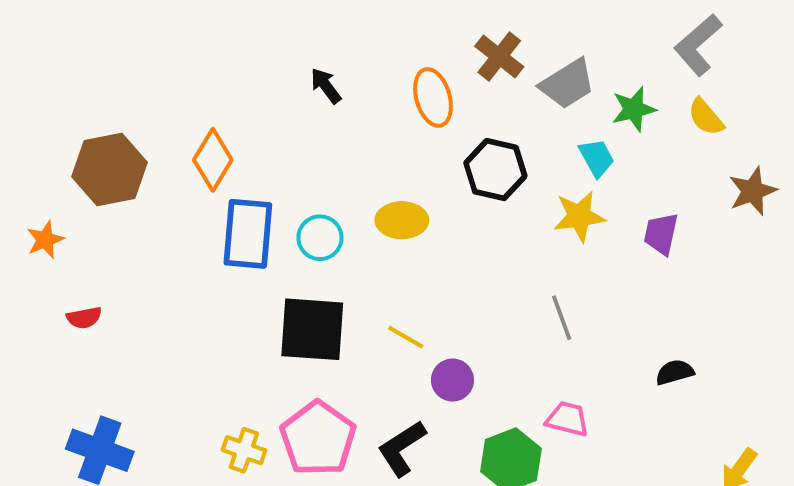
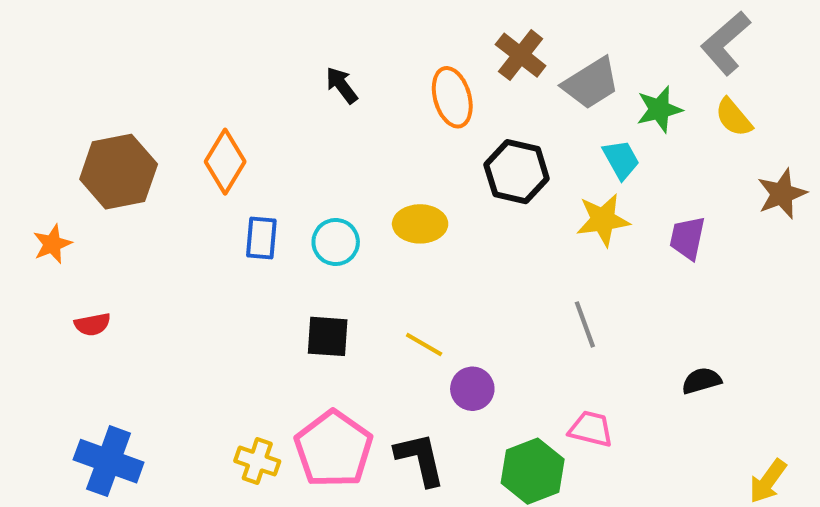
blue rectangle: (248, 234) -> (261, 238), size x0.6
black square: (312, 329) -> (328, 336), size x0.6
black L-shape: (402, 448) -> (420, 459), turned 110

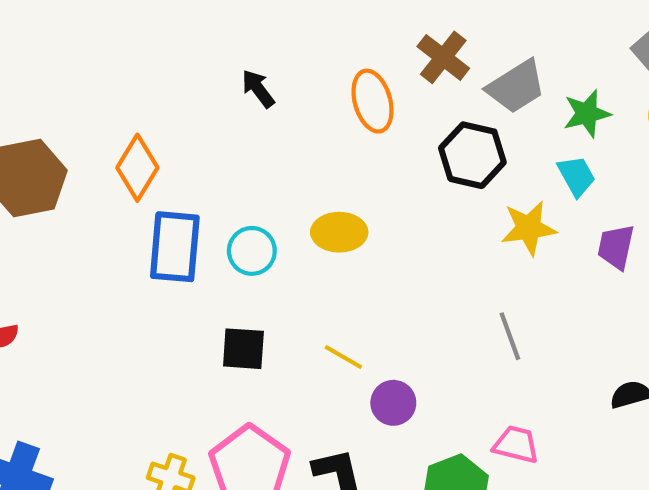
cyan trapezoid: (621, 160) -> (576, 176), moved
black hexagon: (517, 172) -> (472, 155), moved
blue rectangle: (261, 238) -> (175, 247), size x1.6

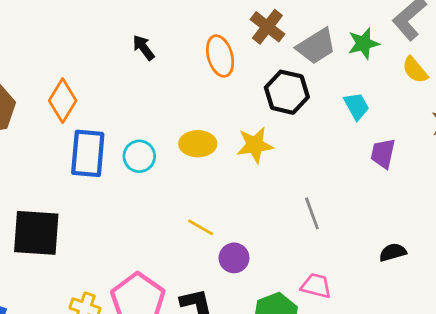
green star: (587, 114) -> (363, 43), moved
yellow star: (529, 228) -> (255, 145), moved
black square: (243, 349) -> (36, 233), moved, size x1.6

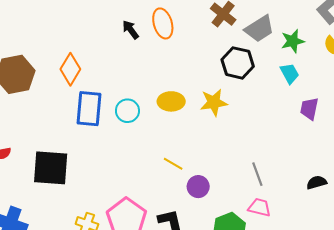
green star: (363, 43) -> (293, 41), moved
orange ellipse: (220, 56) -> (163, 23), moved
gray line: (312, 213) -> (257, 174), moved

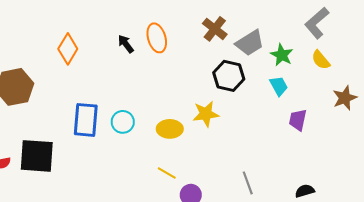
green star: (293, 41) -> (282, 55), turned -30
orange diamond: (70, 69) -> (68, 49), moved
yellow ellipse: (171, 101) -> (170, 129), moved
black square: (51, 168) -> (37, 156), moved

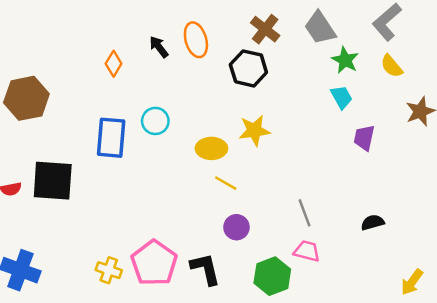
gray trapezoid: (250, 43) -> (320, 28), moved, turned 88
orange diamond: (68, 49) -> (114, 64), moved, size x0.7
black hexagon: (229, 76) -> (248, 68), moved
cyan circle: (123, 122) -> (155, 121), moved
yellow line: (167, 173) -> (226, 183), moved

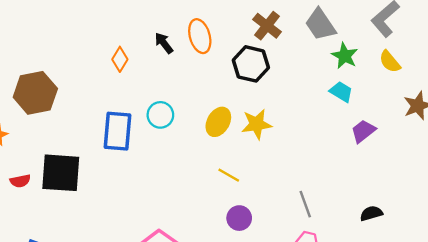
cyan trapezoid: (342, 97) -> (341, 92), turned -30
purple trapezoid: (364, 138) -> (363, 131), turned 40
yellow ellipse: (211, 148) -> (218, 122), moved, turned -60

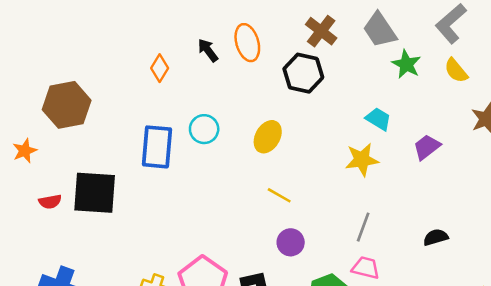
cyan trapezoid: (341, 92) -> (378, 119), moved
yellow star: (257, 124) -> (362, 160), moved
gray line: (305, 204) -> (363, 227), turned 40

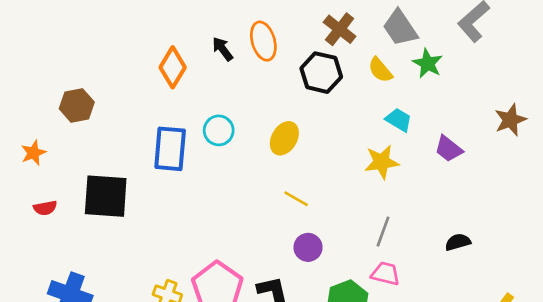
orange diamond: (160, 68) -> (173, 67), size x1.4
yellow semicircle: (456, 71) -> (380, 70), moved
brown hexagon: (67, 105) -> (77, 105), size x0.7
purple trapezoid: (427, 147) -> (449, 149), turned -104
red semicircle: (50, 202) -> (45, 208), moved

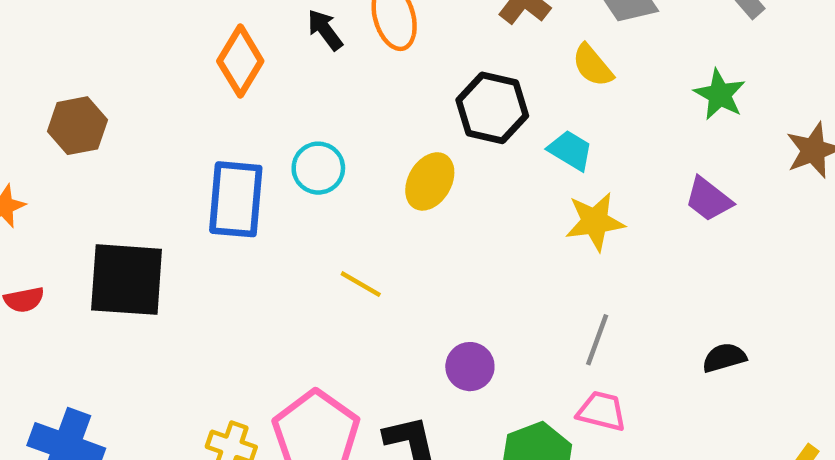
green star: (428, 63) -> (720, 94), moved
black hexagon: (321, 73) -> (492, 108), moved
cyan trapezoid: (399, 120) -> (570, 150), moved
yellow line: (296, 199) -> (361, 284), moved

